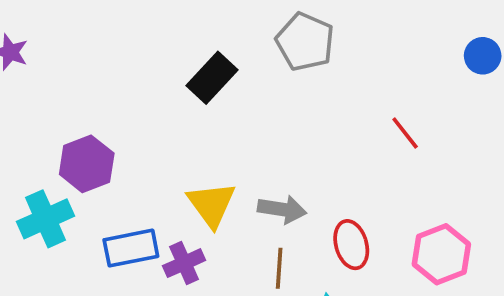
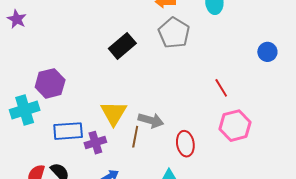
pink hexagon: (441, 254) -> (235, 126), moved
brown line: (279, 268) -> (135, 137), moved

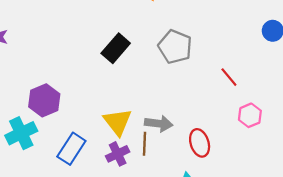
gray pentagon: (174, 33) -> (175, 47), moved
pink hexagon: (235, 126) -> (250, 115), size x0.7
blue rectangle: (68, 131) -> (71, 149), turned -44
purple cross: (95, 143) -> (118, 154), moved

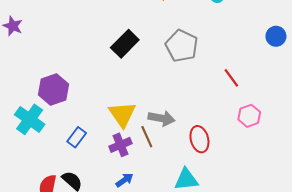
cyan cross: (21, 133) -> (30, 119), turned -32
brown line: (145, 144) -> (147, 137), turned -30
blue rectangle: (71, 149) -> (77, 137), size x0.7

